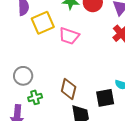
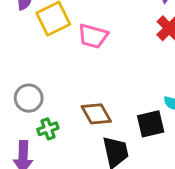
brown diamond: (69, 89) -> (96, 114), turned -40

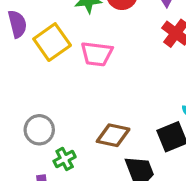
brown diamond: (96, 114) -> (113, 135), turned -40

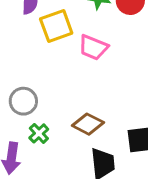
green cross: (65, 159) -> (39, 133), turned -30

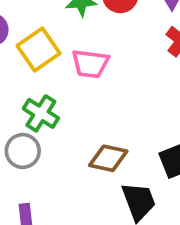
green cross: (39, 133) -> (41, 113), moved, size x1.4

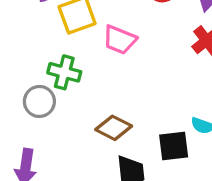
green cross: (41, 113) -> (64, 72), turned -32

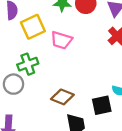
green cross: (64, 72) -> (28, 64), turned -30

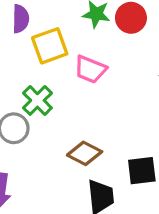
green cross: (28, 64) -> (37, 100), turned -30

